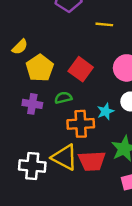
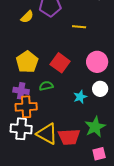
yellow semicircle: (20, 47) -> (27, 17), moved
orange cross: (81, 124) -> (26, 107), moved
white cross: (32, 166) -> (21, 129), moved

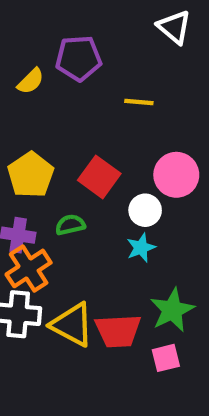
white circle: (100, 89) -> (145, 210), moved
orange cross: (26, 107) -> (29, 268), turned -30
pink square: (99, 154) -> (166, 358), moved

